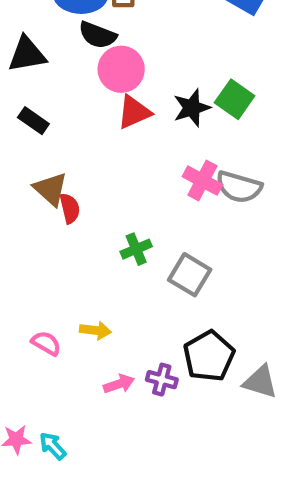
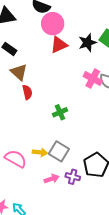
brown triangle: (51, 189) -> (19, 72), moved
gray square: (190, 275) -> (59, 151), moved
pink semicircle: (46, 343) -> (16, 159), size x1.5

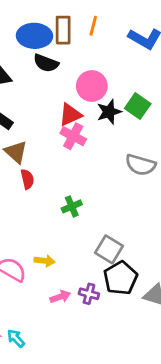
pink circle: (53, 24) -> (92, 86), moved
pink cross: (93, 79) -> (73, 136), moved
gray square: (59, 151) -> (109, 249), moved

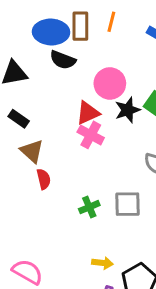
gray square: (109, 249) -> (128, 204), moved, turned -32
yellow arrow: (45, 261) -> (103, 263), moved

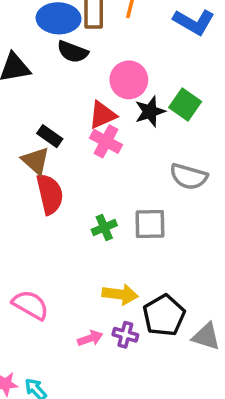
black rectangle: (19, 119) -> (50, 136), moved
red semicircle: (44, 179) -> (50, 194), size x1.6
yellow arrow: (103, 263) -> (120, 294), size x1.4

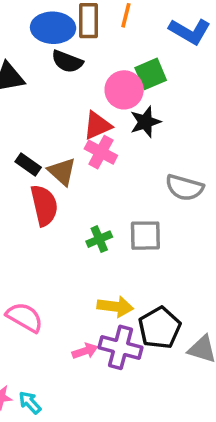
green square: (185, 104) -> (151, 74), moved, turned 32
black rectangle: (50, 136) -> (28, 165), moved
brown triangle: (36, 161) -> (62, 172), moved
purple cross: (125, 335) -> (121, 347), size x1.6

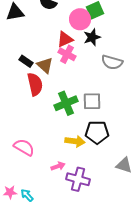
gray semicircle: (184, 188) -> (112, 62), moved
green cross: (99, 239) -> (66, 103), size x1.6
black pentagon: (160, 328) -> (97, 132), moved, turned 30
purple cross: (121, 347) -> (78, 179), moved

